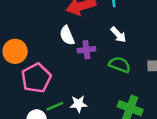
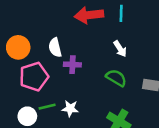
white semicircle: (67, 35) -> (55, 47), moved
purple cross: (86, 50) -> (72, 65), moved

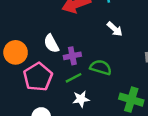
green semicircle: (116, 78) -> (101, 67), moved
green line: (47, 107) -> (74, 78), moved

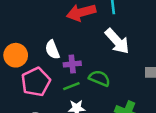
white arrow: (115, 29) -> (117, 41), size x1.6

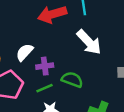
white semicircle: (52, 50) -> (24, 52), turned 66

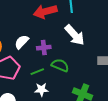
purple cross: (45, 66) -> (44, 48), moved

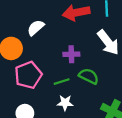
white semicircle: (22, 42) -> (36, 28), moved

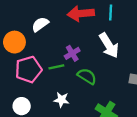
purple cross: (71, 54) -> (72, 53), turned -35
green line: (62, 82) -> (56, 67), moved

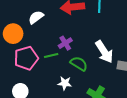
white arrow: (109, 45) -> (104, 52), moved
white star: (61, 100) -> (65, 83), moved

